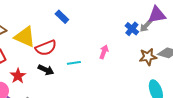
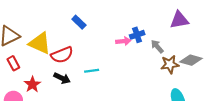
gray arrow: (146, 26) -> (157, 46), moved, turned 96
blue cross: (132, 29) -> (137, 35), moved, turned 32
pink arrow: (104, 52) -> (123, 41), moved, turned 64

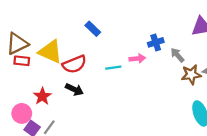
pink arrow: (123, 41) -> (137, 59), moved
red rectangle: (13, 63) -> (22, 61), moved, turned -56
cyan line: (92, 71) -> (113, 68), moved

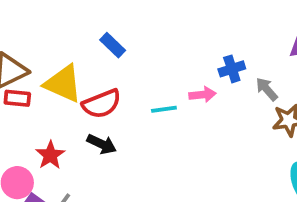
blue rectangle: (93, 29) -> (113, 45), moved

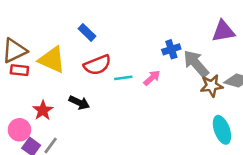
gray arrow: (267, 89) -> (196, 64), size x1.6
pink arrow: (202, 95) -> (152, 78), moved, turned -36
red semicircle: (102, 104) -> (97, 65), moved

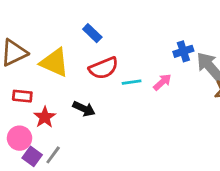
red rectangle: (19, 70) -> (22, 96), moved

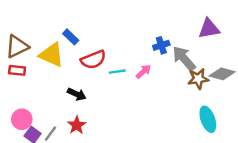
blue rectangle: (92, 33) -> (71, 37), moved
red rectangle: (22, 96) -> (17, 70), moved
red star: (45, 117) -> (77, 125), moved

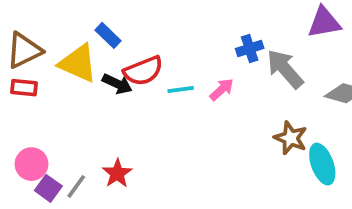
brown star: (198, 79) -> (291, 138), moved, turned 30
black arrow: (77, 94) -> (117, 84), moved

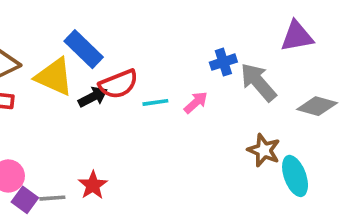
blue rectangle: (108, 35) -> (84, 49), size x1.5
black arrow: (117, 84) -> (93, 97), turned -52
gray line: (76, 186) -> (52, 198), turned 50

